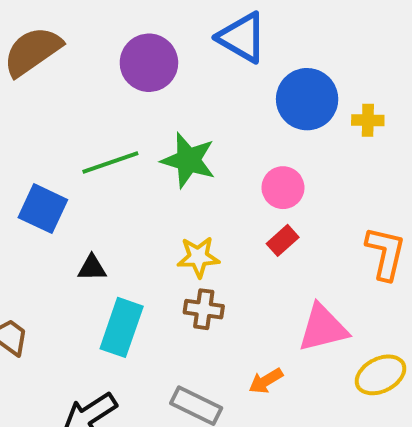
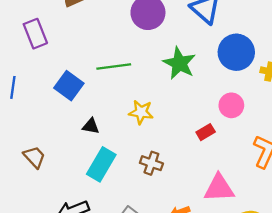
green star: (188, 160) -> (179, 63), moved
pink circle: (283, 188) -> (231, 105), moved
yellow star: (198, 257) -> (141, 112), moved

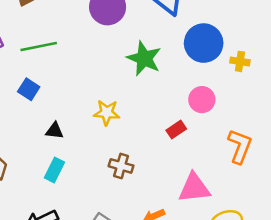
green line: (114, 66) -> (39, 46), moved
blue square: (69, 86) -> (29, 89), size x0.7
cyan rectangle: (101, 164) -> (54, 170), moved, size x0.7

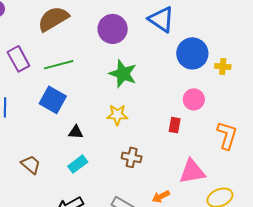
green star: (144, 58) -> (123, 74), moved
blue square: (29, 89) -> (53, 100), size x1.5
red rectangle: (176, 130) -> (175, 125), turned -42
cyan rectangle: (54, 170) -> (78, 164), turned 30

